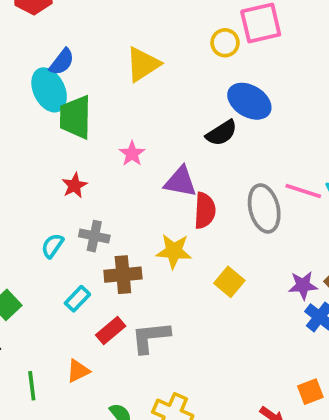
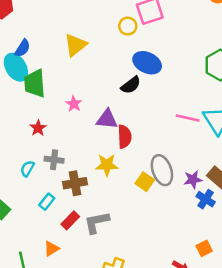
gray ellipse: (264, 208) -> (162, 170), moved

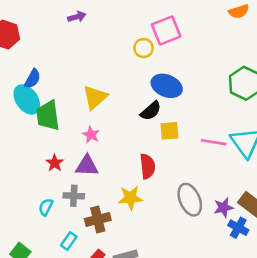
yellow triangle: (75, 45) -> (95, 97), moved
purple triangle: (107, 119) -> (87, 166), moved
yellow square: (145, 182) -> (169, 131), moved, turned -36

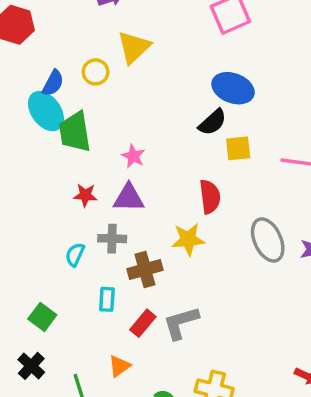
yellow circle: (144, 48) -> (96, 72), moved
yellow triangle: (95, 97) -> (134, 47), moved
red star: (55, 163) -> (85, 195), turned -30
cyan rectangle: (69, 241) -> (107, 299), turned -30

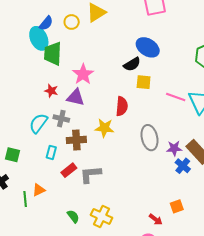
pink star: (133, 156) -> (83, 74), size x1.5
cyan semicircle: (75, 255) -> (38, 123), size x1.5
green square: (42, 317) -> (13, 155), turned -35
orange triangle: (119, 366) -> (39, 190), moved

